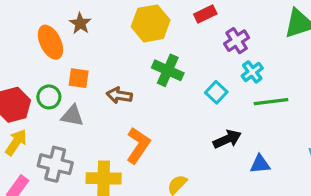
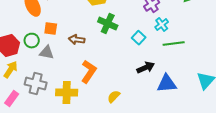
blue triangle: (260, 164) -> (167, 84), size x1.5

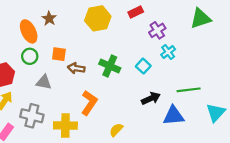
green cross: (108, 24) -> (110, 66), moved
orange square: (51, 29) -> (59, 54), moved
green circle: (32, 41) -> (30, 56), moved
green line: (174, 44) -> (189, 90), moved

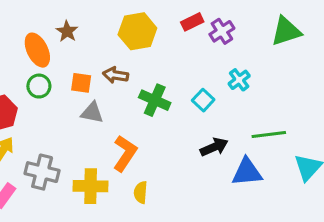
purple cross: (157, 30) -> (222, 31), moved
brown arrow: (76, 68) -> (116, 75), moved
gray triangle: (44, 82) -> (92, 113), moved
yellow semicircle: (116, 130) -> (141, 192), moved, turned -40

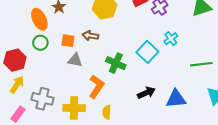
green cross: (155, 100) -> (116, 63), moved
cyan square: (203, 100) -> (147, 52), size x1.5
green line: (269, 135) -> (201, 64), moved
black arrow: (214, 147) -> (146, 93), moved

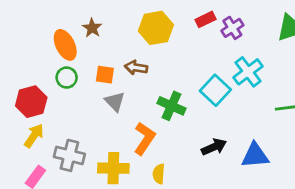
cyan cross: (171, 39) -> (248, 72), size x1.5
gray triangle: (75, 60) -> (115, 102), turned 35

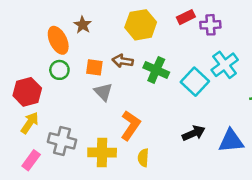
purple cross: (232, 28) -> (210, 25), turned 30
green cross: (171, 106) -> (156, 70), moved

